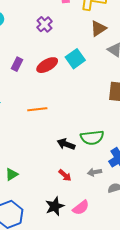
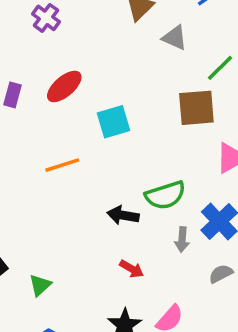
cyan square: (75, 59) -> (114, 122), moved, turned 30
gray arrow: (95, 172) -> (182, 240), moved, turned -64

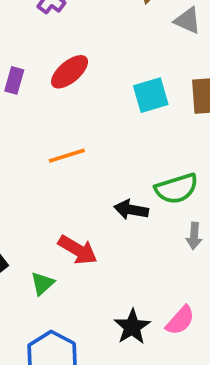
cyan square: (114, 122) -> (151, 95), moved
red arrow: (132, 269) -> (78, 250), moved, size x1.5

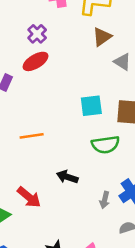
red ellipse: (70, 72) -> (35, 61), moved
green semicircle: (177, 189) -> (105, 145), moved

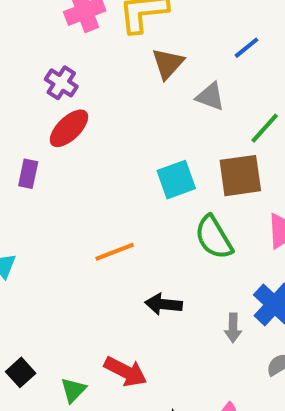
orange line: (32, 136) -> (115, 252), moved
green semicircle: (105, 145) -> (214, 237), turned 80
red arrow: (29, 197) -> (126, 371), moved

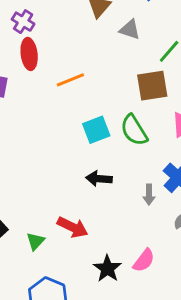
red ellipse: (69, 128) -> (29, 54), turned -52
cyan square: (176, 180) -> (96, 130), moved
orange line: (115, 252) -> (70, 80), moved

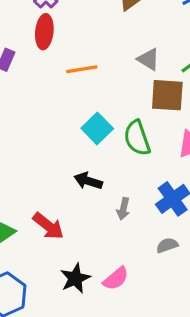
gray triangle: (130, 30) -> (148, 59), moved
cyan square: (96, 130) -> (97, 128), turned -36
gray arrow: (149, 195) -> (123, 209), moved

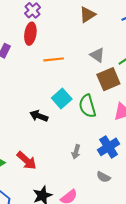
brown square: (167, 95) -> (108, 79), turned -30
black arrow: (88, 181) -> (39, 116), moved
gray semicircle: (167, 245) -> (103, 177), turned -136

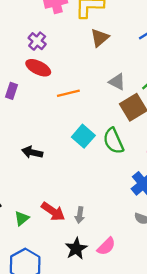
red ellipse: (30, 34) -> (38, 68), turned -65
black arrow: (39, 116) -> (32, 152), moved
gray arrow: (76, 152) -> (80, 215), moved

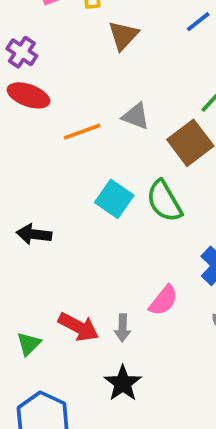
gray triangle: (117, 82) -> (136, 116), moved
pink semicircle: (106, 246) -> (164, 300), moved

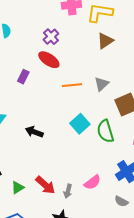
gray triangle: (136, 116) -> (101, 84), turned 42

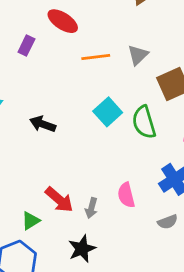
pink semicircle: (92, 182) -> (126, 195), turned 114
green triangle: (18, 188) -> (31, 221), moved
gray semicircle: (121, 201) -> (168, 222), turned -48

